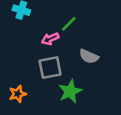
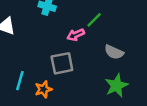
gray square: (50, 68) -> (62, 63), moved
green star: (70, 91) -> (116, 86), moved

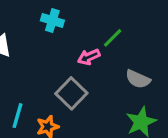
gray square: (62, 63) -> (71, 93), turned -35

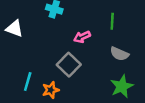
green line: (113, 38) -> (112, 21), moved, turned -42

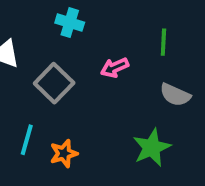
gray square: (69, 65) -> (54, 83), moved
green star: (122, 86) -> (152, 148), moved

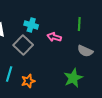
cyan cross: (70, 23) -> (31, 25), moved
pink arrow: (115, 67) -> (54, 37), turned 40

